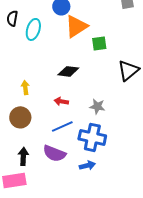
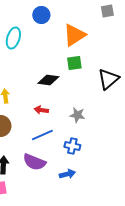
orange triangle: (76, 26) -> (74, 35), moved
green square: (99, 43) -> (74, 63), moved
blue cross: (92, 137) -> (72, 146), size x0.6

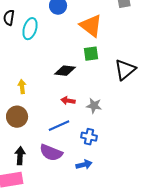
orange triangle: (74, 35) -> (91, 26), turned -50
red arrow: (41, 110) -> (68, 101), moved

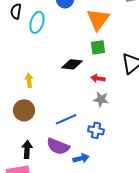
orange triangle: (91, 26) -> (98, 19), turned 30
red arrow: (68, 101) -> (98, 78), moved
blue arrow: (84, 165) -> (81, 158), moved

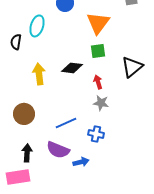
black semicircle: (16, 11) -> (16, 42), moved
red arrow: (98, 78) -> (98, 82), turned 64
yellow arrow: (29, 80) -> (39, 74), moved, size x1.5

